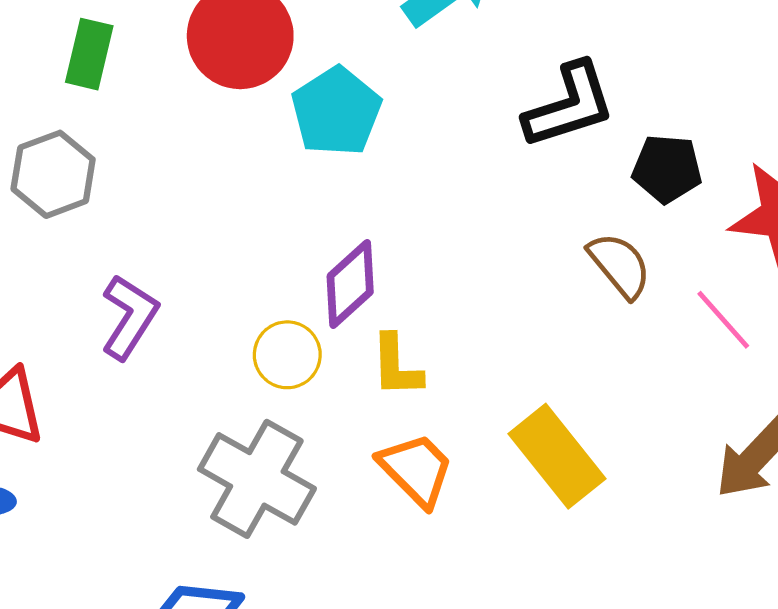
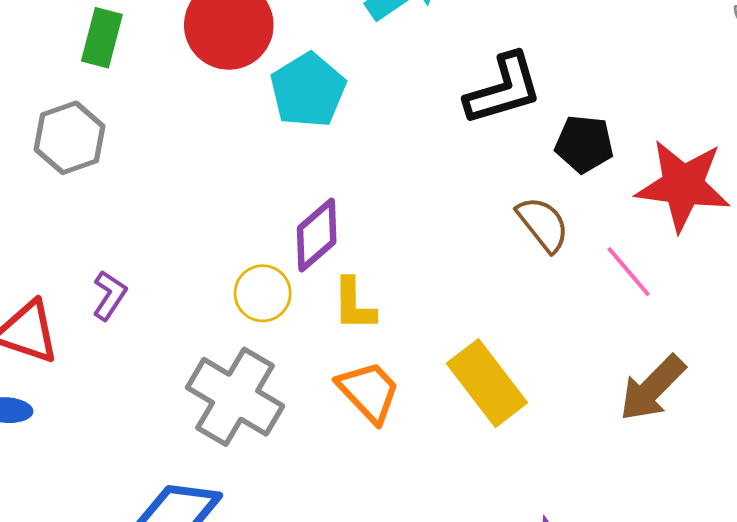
purple L-shape: (129, 317) -> (109, 295), moved, size x0.7

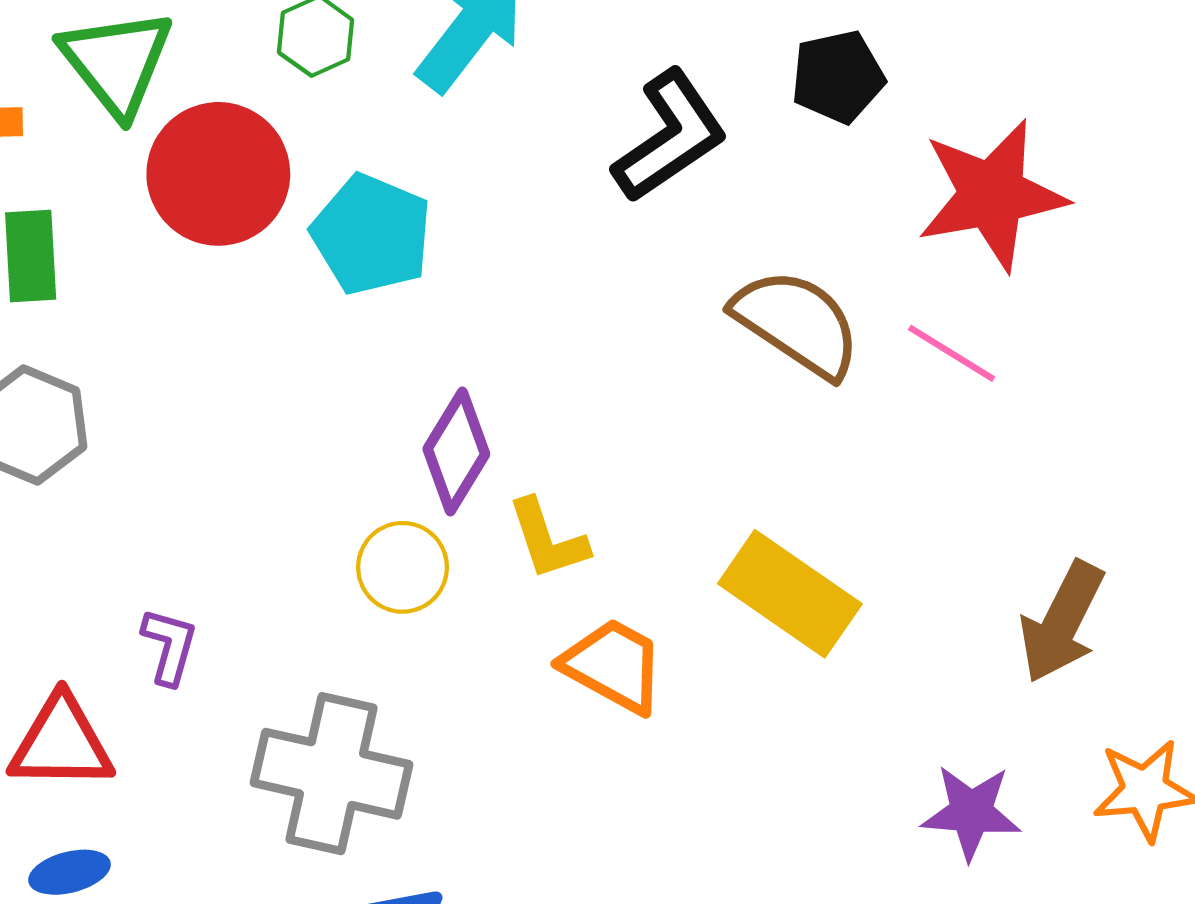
black pentagon: (584, 144) -> (838, 77), moved
brown semicircle: (543, 224) -> (797, 323), size x1.4
brown arrow: (652, 388) -> (1062, 622), moved
gray cross: (235, 397) -> (331, 774), moved

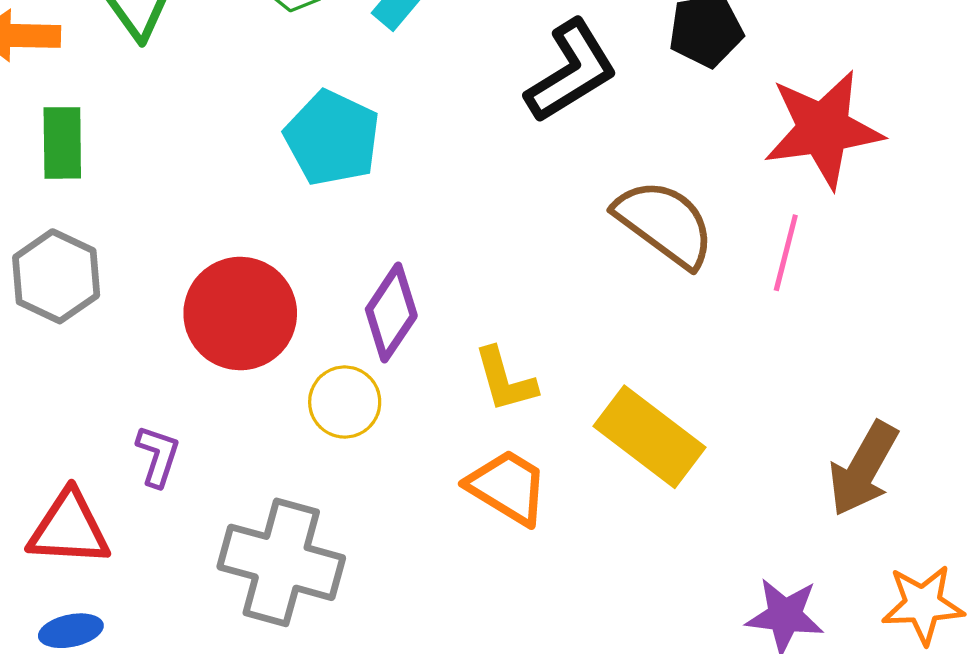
red circle: (218, 174) -> (240, 313), moved
pink line: (952, 353) -> (786, 253), turned 70
yellow L-shape: (548, 539) -> (505, 380), moved

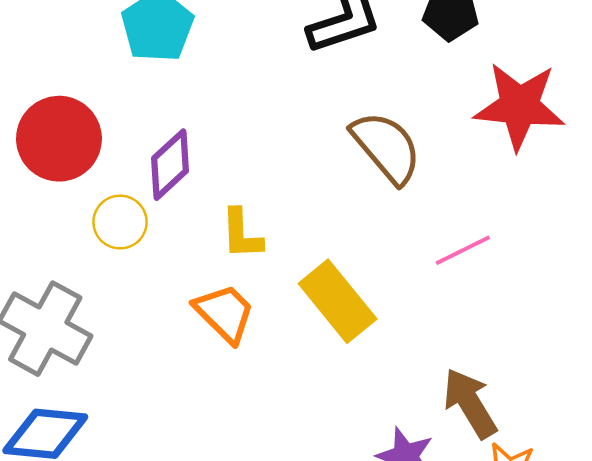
pink line: (786, 253) -> (463, 250), moved, turned 36
brown arrow: (863, 469) -> (470, 403), moved, turned 106

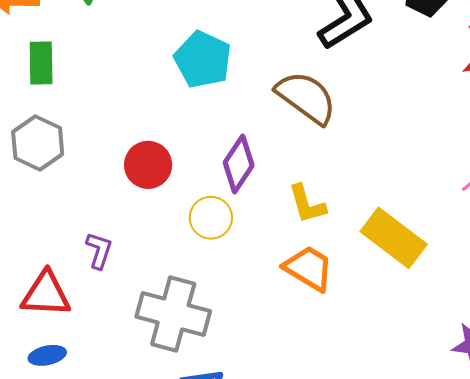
red circle: (59, 139) -> (148, 165), size x0.7
brown semicircle: (386, 147) -> (306, 97), moved

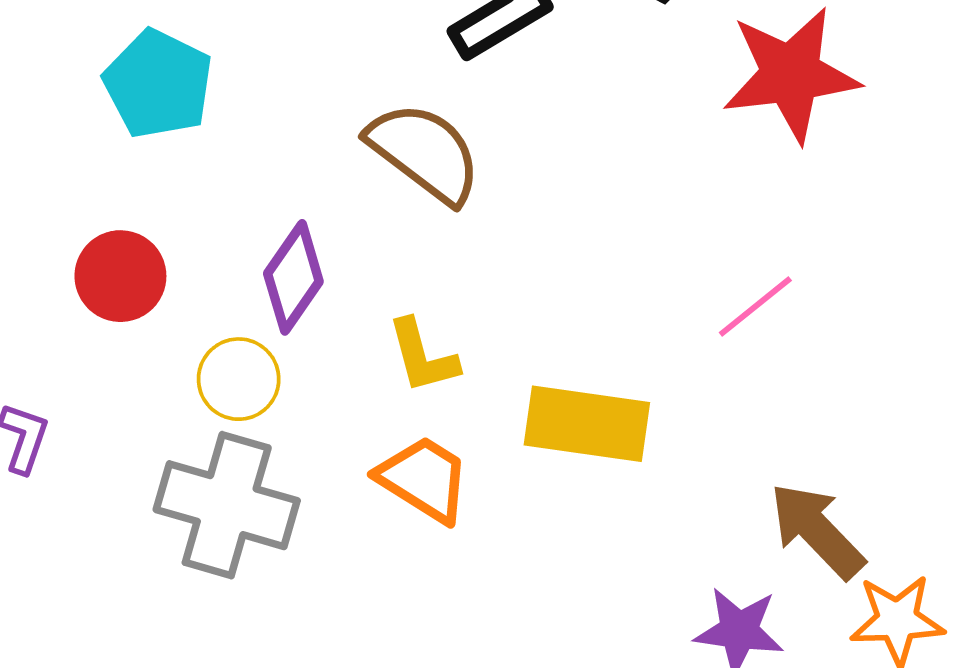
cyan pentagon: (203, 60) -> (158, 84), moved
yellow rectangle: (394, 238) -> (587, 424), turned -30
gray cross: (173, 314) -> (227, 505), moved

